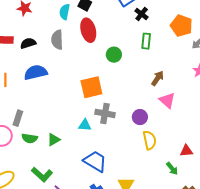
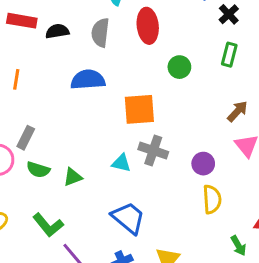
blue semicircle: (36, 72) -> (88, 80), moved

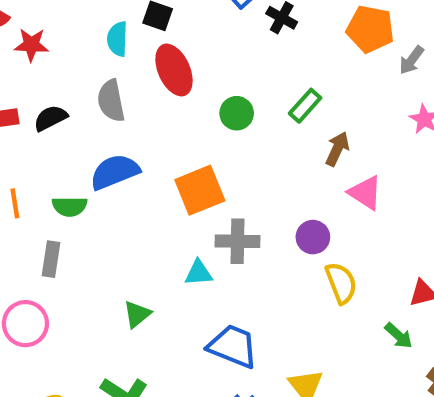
green rectangle: (229, 55) -> (305, 106), moved, turned 45
gray rectangle: (26, 138) -> (51, 259), moved
green semicircle: (38, 170) -> (70, 207), moved

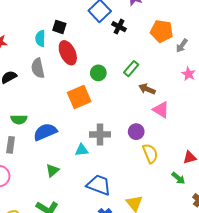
brown arrow: (337, 149) -> (147, 89), turned -91
blue semicircle: (115, 172) -> (45, 132), moved
orange square: (200, 190) -> (79, 97), moved

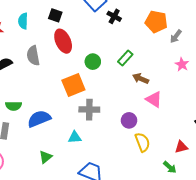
cyan semicircle: (40, 38) -> (23, 21), moved
gray cross: (100, 134) -> (89, 110), moved

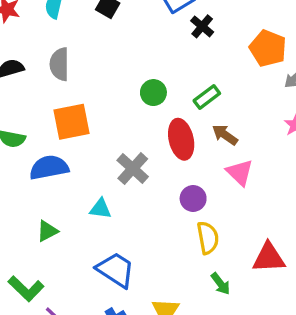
red ellipse: (63, 41) -> (181, 139), moved
orange square: (73, 85) -> (71, 122), moved
gray cross: (89, 110) -> (133, 169), turned 30
red triangle: (181, 147) -> (269, 258), size x1.5
green arrow: (170, 167) -> (220, 284), moved

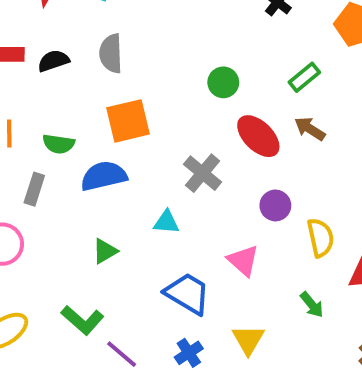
green rectangle: (207, 97) -> (304, 77), moved
red ellipse: (181, 139) -> (258, 136), turned -30
pink triangle: (240, 172) -> (243, 260), moved
yellow semicircle: (208, 238) -> (320, 238), moved

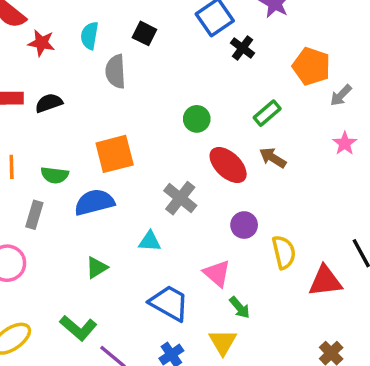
gray semicircle: (111, 53) -> (116, 71), moved
green arrow: (312, 305) -> (240, 308), moved

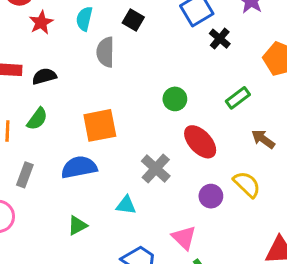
red star: (41, 43) -> (41, 22), turned 30
brown arrow: (273, 158) -> (263, 139), moved
green semicircle: (55, 175) -> (37, 119), moved, turned -65
yellow semicircle: (284, 252) -> (247, 184), moved, turned -36

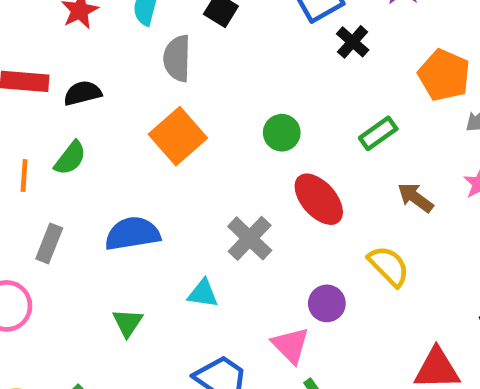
orange square: (100, 125) -> (178, 136), moved, turned -32
purple circle: (211, 196) -> (327, 303), moved
green triangle: (77, 225) -> (128, 323), turned -30

